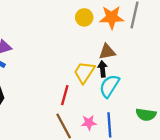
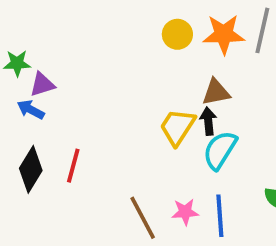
red line: (65, 95) -> (73, 166), moved

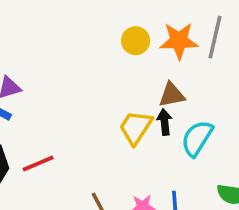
cyan semicircle: (220, 150) -> (197, 138), moved
red line: (73, 166) -> (38, 164), turned 52

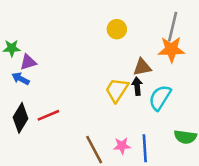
orange star: (179, 41) -> (171, 49), moved

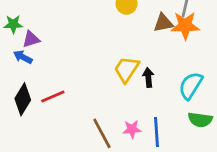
brown triangle: (142, 67) -> (163, 23), moved
black arrow: (137, 86) -> (148, 77), moved
cyan semicircle: (160, 98) -> (191, 86), moved

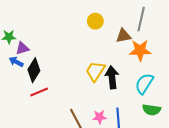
orange star: (185, 26) -> (140, 50), moved
black arrow: (148, 77) -> (112, 77), size x1.5
black diamond: (23, 99) -> (34, 70), moved

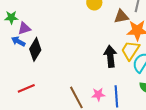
yellow trapezoid: (95, 71) -> (130, 50), moved
red line: (39, 92) -> (26, 88), moved

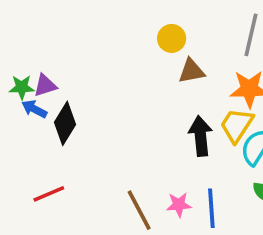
brown triangle: (121, 16) -> (191, 71), moved
green star: (11, 17) -> (22, 87), moved

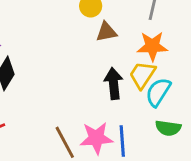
pink star: (179, 205) -> (96, 138), size x1.6

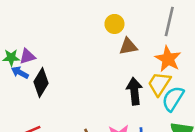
orange star: (152, 46) -> (168, 59), turned 30

